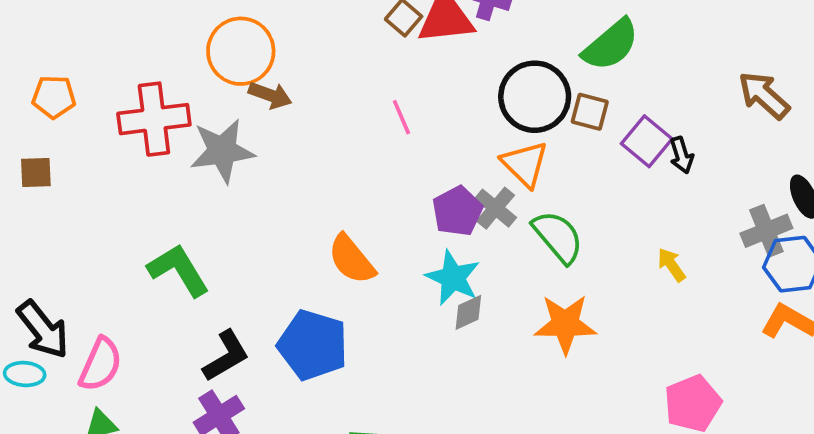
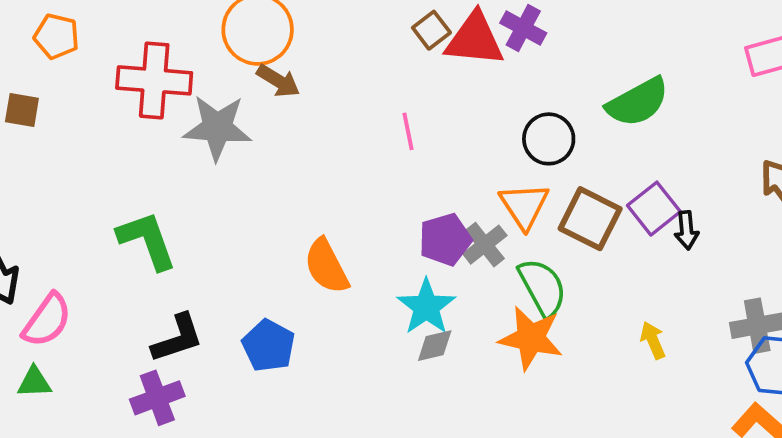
black circle: (535, 97) -> (549, 139), size x0.7
brown square: (590, 112) -> (590, 219), moved, size x1.5
orange star: (565, 324) -> (531, 338), moved
blue pentagon: (313, 345) -> (268, 346), size x0.7

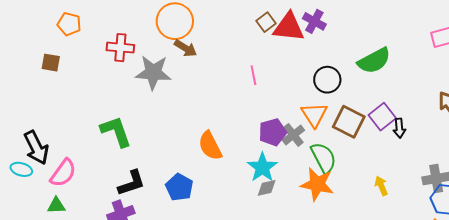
red cross: (154, 80) -> (120, 48), size x0.7

